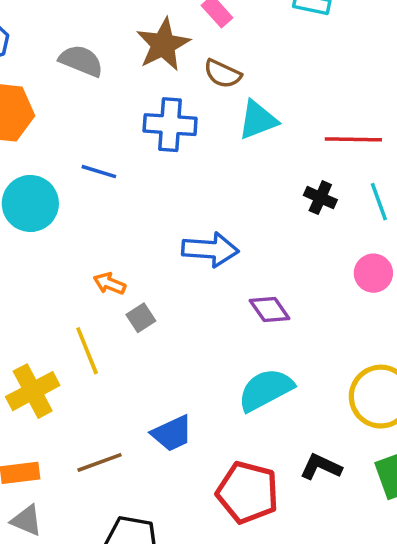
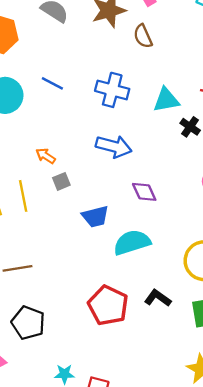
brown semicircle: (223, 74) -> (143, 36), turned 30
cyan triangle: (258, 120) -> (166, 100), moved
blue cross: (170, 125) -> (112, 90), moved
blue trapezoid: (172, 433) -> (95, 217), moved

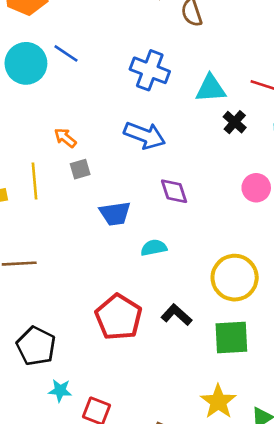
blue line: (52, 83) -> (66, 53), moved
cyan semicircle: (132, 242) -> (154, 248), size x0.6
black pentagon: (28, 323) -> (36, 346), moved

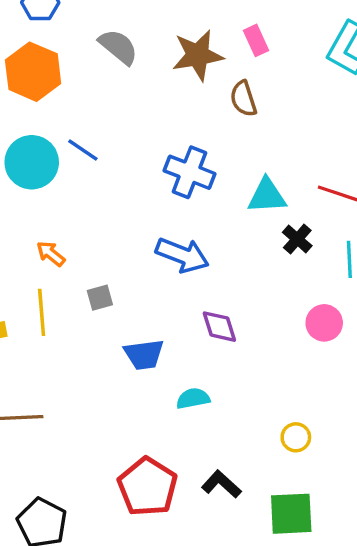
orange arrow: (65, 138) -> (51, 254), moved
yellow circle: (235, 278) -> (296, 437), size x0.5

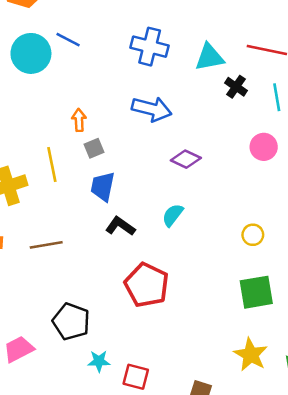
orange arrow: (51, 254) -> (79, 120), moved, turned 55
purple diamond: (219, 327) -> (186, 159), turned -40
blue trapezoid: (144, 355) -> (103, 187), moved, turned 116
cyan semicircle: (193, 398) -> (173, 215), turned -35
black L-shape: (221, 484) -> (120, 226), moved

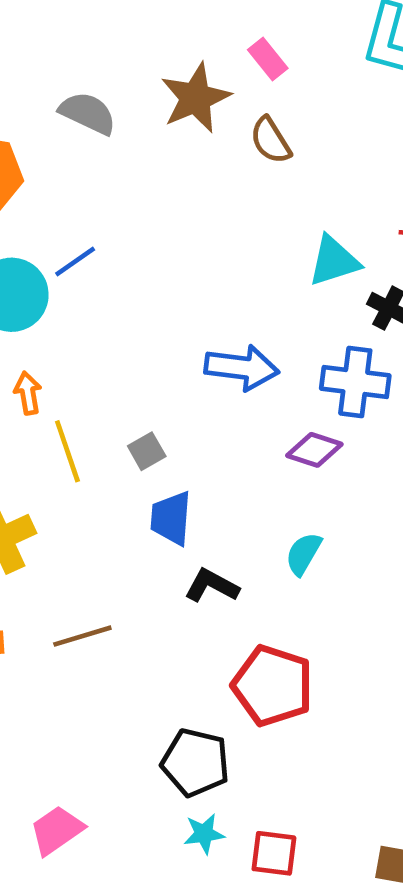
blue line: (68, 40) -> (75, 262), turned -55
blue cross: (150, 47) -> (355, 382), moved
orange arrow: (79, 120) -> (28, 393), moved
yellow line: (52, 165) -> (67, 451), moved
black pentagon: (71, 321) -> (195, 762), moved

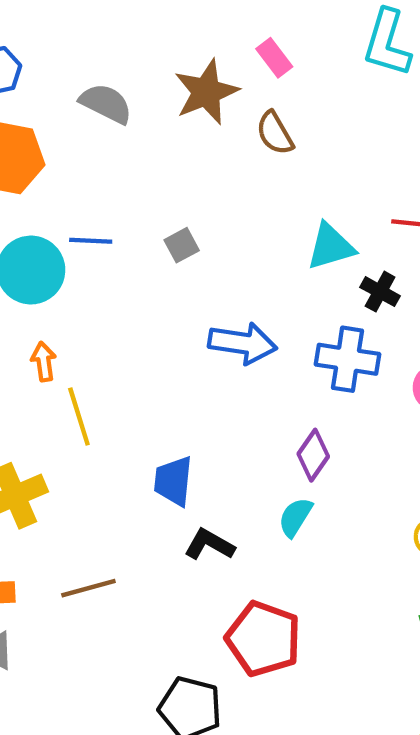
blue line: (75, 262) -> (91, 241), turned 36
purple diamond: (314, 450) -> (313, 455), moved, turned -75
gray square: (147, 451) -> (182, 245), moved

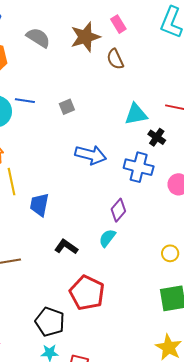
blue trapezoid: (173, 481) -> (39, 205), moved

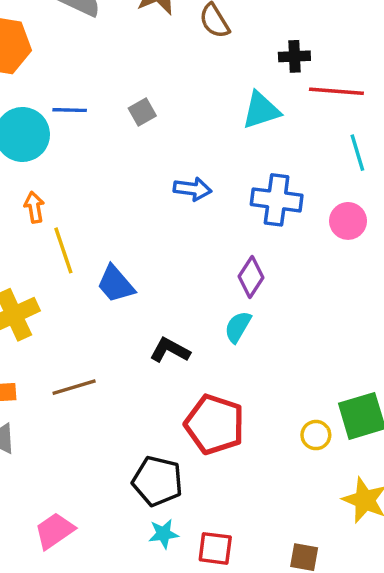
black cross: (157, 137) -> (294, 56), moved, turned -30
blue arrow: (91, 155) -> (193, 189), size x0.7
blue trapezoid: (39, 205) -> (116, 284), turned -45
yellow circle: (170, 253) -> (316, 435), moved

